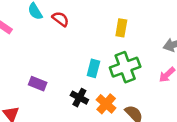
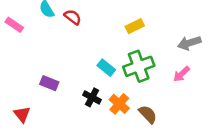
yellow rectangle: (121, 28) -> (135, 26), turned 54
cyan rectangle: (93, 68) -> (106, 68), turned -66

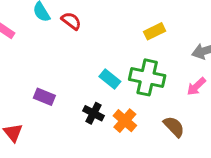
yellow rectangle: (135, 26) -> (155, 31), moved
green cross: (139, 66) -> (147, 77), turned 32
brown semicircle: (148, 114) -> (174, 127), moved

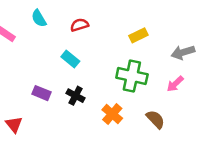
red semicircle: (71, 21) -> (79, 25), moved, turned -54
cyan rectangle: (110, 79) -> (70, 59), moved
black cross: (94, 113) -> (76, 96), moved

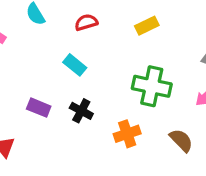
yellow rectangle: (138, 35) -> (147, 26), moved
orange cross: (112, 114) -> (127, 134), turned 30

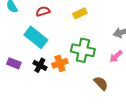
cyan rectangle: (75, 65) -> (36, 37), size x1.6
orange cross: (127, 134) -> (60, 63), moved

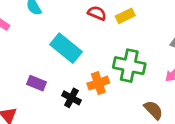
red semicircle: (43, 11) -> (97, 13), moved, turned 40
black cross: (40, 65) -> (71, 98), moved

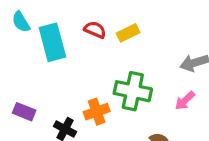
cyan rectangle: (66, 48) -> (52, 42), moved, turned 36

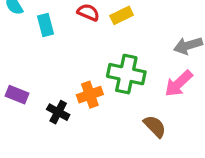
cyan rectangle: (52, 42) -> (46, 25), size x0.6
pink arrow: (185, 101) -> (179, 84), size x1.4

